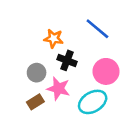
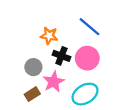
pink circle: (106, 71) -> (87, 58), moved
pink star: (58, 88) -> (54, 82), turned 30

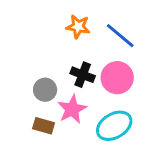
orange star: (49, 36) -> (78, 27), moved
brown rectangle: (32, 94) -> (44, 126), turned 48

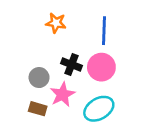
orange star: (78, 27) -> (56, 23), moved
blue line: (120, 36) -> (104, 31), turned 52

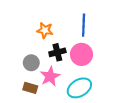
orange star: (56, 23) -> (45, 30), moved
black cross: (72, 65) -> (57, 52), turned -35

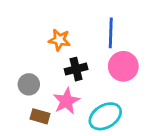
pink circle: (81, 54) -> (123, 66), moved
gray circle: (31, 63) -> (29, 84), moved

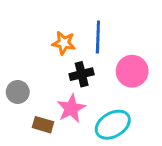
blue line: (111, 33) -> (98, 37), moved
gray circle: (29, 84) -> (18, 92), moved

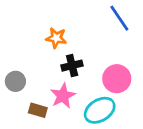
blue line: (98, 37) -> (119, 18), moved, turned -36
pink circle: (132, 71) -> (117, 79), moved

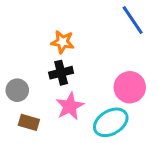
black cross: (72, 66) -> (61, 73), moved
brown rectangle: (38, 110) -> (29, 122), moved

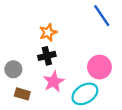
orange star: (63, 42) -> (48, 32), turned -30

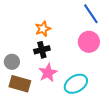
pink circle: (99, 67) -> (89, 42), moved
brown rectangle: (22, 94) -> (20, 84), size x1.5

